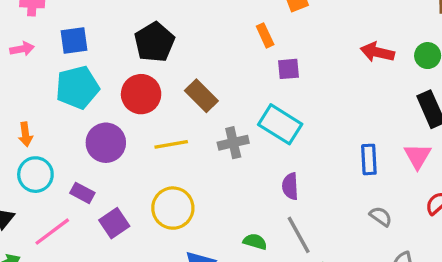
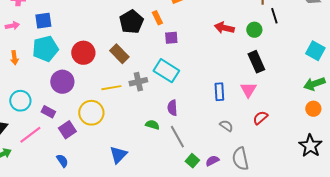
black pentagon: (154, 42) -> (131, 22), moved
orange arrow: (25, 134) -> (14, 58), moved
yellow line: (171, 144) -> (111, 88), moved
yellow circle: (173, 208) -> (91, 113), moved
green semicircle: (255, 242) -> (152, 125), moved

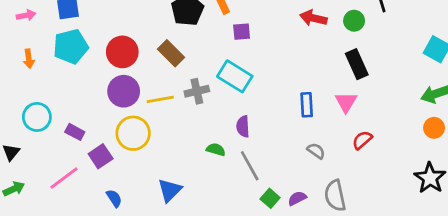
purple circle: (62, 82) -> (124, 91), moved
pink line: (30, 135) -> (64, 178), moved
blue semicircle: (62, 161) -> (114, 198), moved

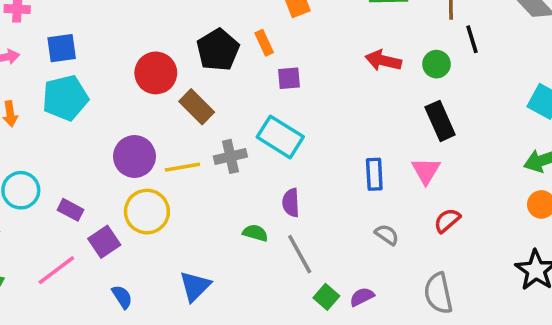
red circle: (122, 52) -> (156, 73), moved
gray semicircle: (335, 196) -> (438, 293), moved

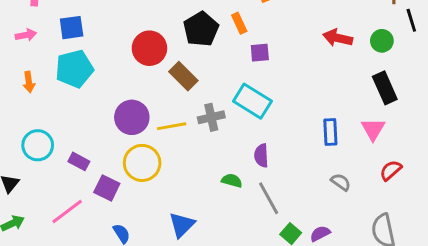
purple square: (104, 242) -> (107, 188), turned -30

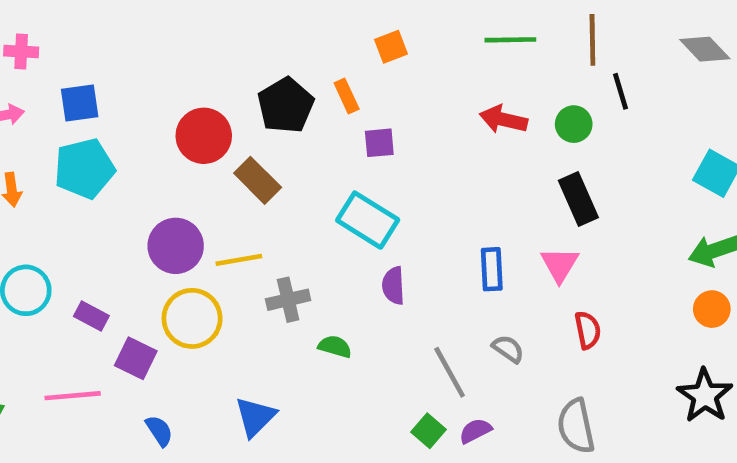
gray cross: (211, 117) -> (288, 300), moved
purple semicircle: (261, 156) -> (393, 286), moved
red semicircle: (391, 170) -> (588, 330), turned 120
gray line: (269, 198) -> (450, 372), moved
pink line: (67, 211) -> (73, 396), turned 32

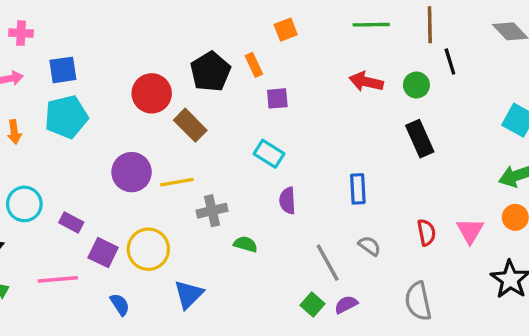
cyan rectangle: (368, 220) -> (269, 154), size x0.7
pink triangle: (560, 265) -> (470, 231), moved
yellow circle: (192, 318) -> (148, 249), moved

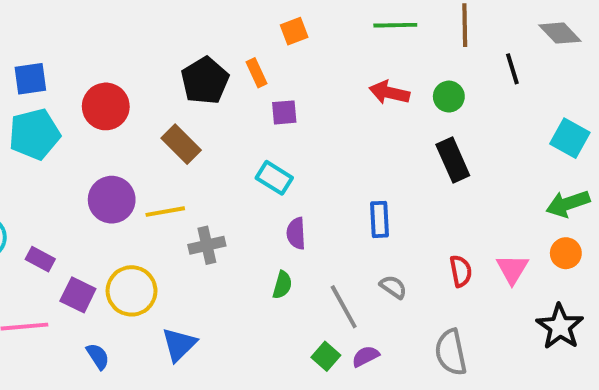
black line: (450, 62) -> (512, 69), moved
red circle: (152, 93) -> (106, 106), moved
green semicircle: (246, 244) -> (282, 285), moved, turned 90

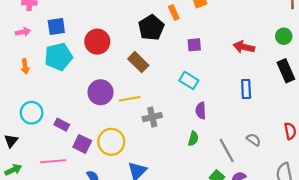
orange rectangle: (256, 73) -> (174, 13), moved
red arrow: (389, 93) -> (244, 47), moved
blue rectangle: (379, 219) -> (246, 89), moved

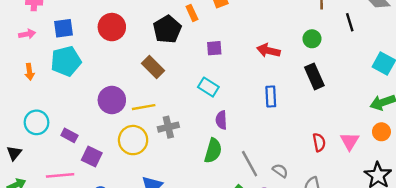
red circle: (97, 42) -> (112, 27), moved
green semicircle: (193, 139) -> (213, 151), size x1.5
gray semicircle: (254, 140) -> (280, 171), moved
yellow circle: (111, 142) -> (133, 140), moved

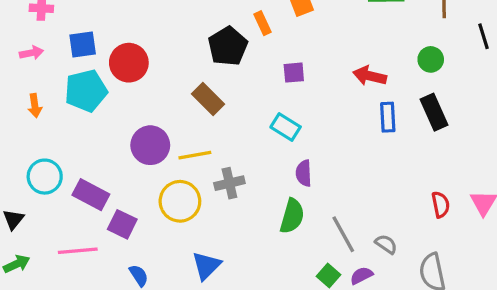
red circle: (112, 27) -> (129, 63), moved
blue rectangle: (271, 96) -> (388, 117), moved
purple rectangle: (69, 135) -> (91, 195), size x1.5

